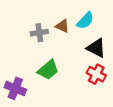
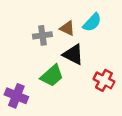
black triangle: (96, 48) -> (73, 54), moved

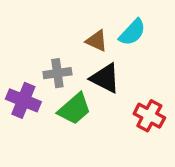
gray cross: (42, 35) -> (57, 73), moved
purple cross: (16, 96) -> (23, 100), moved

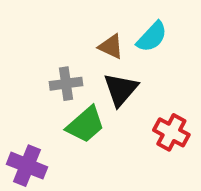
black triangle: (105, 78) -> (121, 89), turned 44
purple cross: (23, 100) -> (27, 166), moved

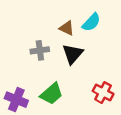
green trapezoid: (86, 125) -> (52, 94), moved
red cross: (171, 132) -> (103, 93), moved

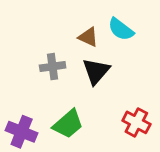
cyan semicircle: (91, 22) -> (121, 29), turned 84

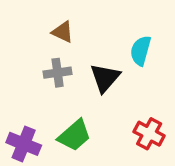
cyan semicircle: (121, 29) -> (141, 51), moved, turned 68
brown triangle: (88, 37) -> (63, 32), moved

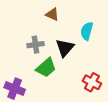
brown triangle: (63, 32) -> (52, 14), moved
green trapezoid: (74, 135) -> (46, 68), moved

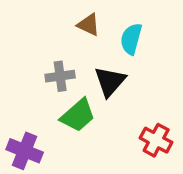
cyan semicircle: (87, 31) -> (131, 39), moved

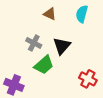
cyan semicircle: (131, 39) -> (82, 14), moved
gray cross: (60, 76) -> (34, 43), turned 35

